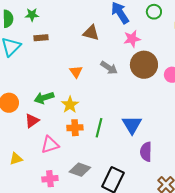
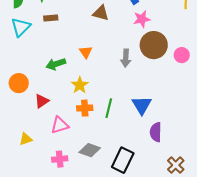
gray arrow: (109, 68) -> (126, 58), moved, turned 60
green arrow: (44, 98) -> (56, 64), moved

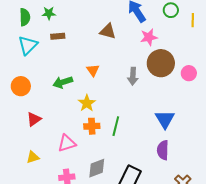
orange circle: (19, 83) -> (21, 86), moved
red triangle: (42, 101) -> (34, 119), moved
blue triangle: (142, 105) -> (165, 119), moved
gray diamond: (90, 150) -> (97, 168), turned -40

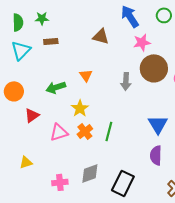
red triangle: (34, 119) -> (32, 115), moved
orange cross: (92, 126) -> (85, 131), turned -35
pink triangle: (67, 143) -> (59, 132), moved

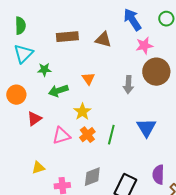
green star: (42, 18) -> (44, 70), moved
brown rectangle: (51, 41) -> (67, 37), moved, size x1.5
blue triangle: (158, 124) -> (146, 128), moved
purple semicircle: (156, 155) -> (158, 175), moved
yellow triangle: (26, 162) -> (38, 168), moved

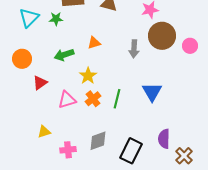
green star: (44, 70) -> (56, 19), moved
orange triangle: (88, 79) -> (94, 43), turned 48

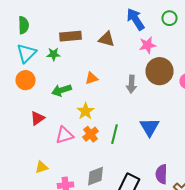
orange circle: (22, 59) -> (26, 80), moved

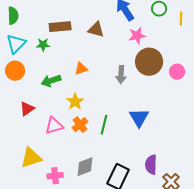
yellow triangle: (42, 167) -> (31, 158), size x1.6

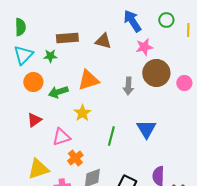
orange triangle: (81, 69) -> (88, 80), size x1.6
orange circle: (15, 71) -> (33, 82), moved
orange cross: (80, 125) -> (75, 158), moved

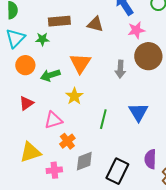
orange triangle: (88, 80) -> (80, 63), turned -40

